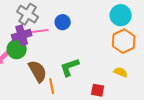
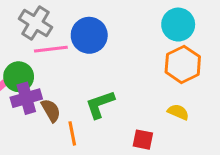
blue circle: (63, 22) -> (89, 35), size x1.5
purple cross: (22, 35) -> (26, 98), moved
brown semicircle: (38, 71) -> (51, 110), size x0.7

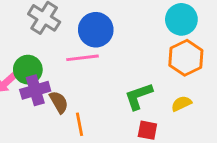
pink line: (51, 49) -> (82, 58), moved
green L-shape: (100, 104) -> (139, 96), moved
yellow semicircle: (178, 112) -> (181, 104), turned -48

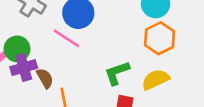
pink line: (82, 58) -> (66, 38), turned 40
yellow semicircle: (181, 104) -> (156, 80), size x1.5

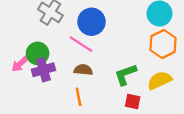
brown semicircle: (45, 78) -> (83, 70), moved, turned -54

